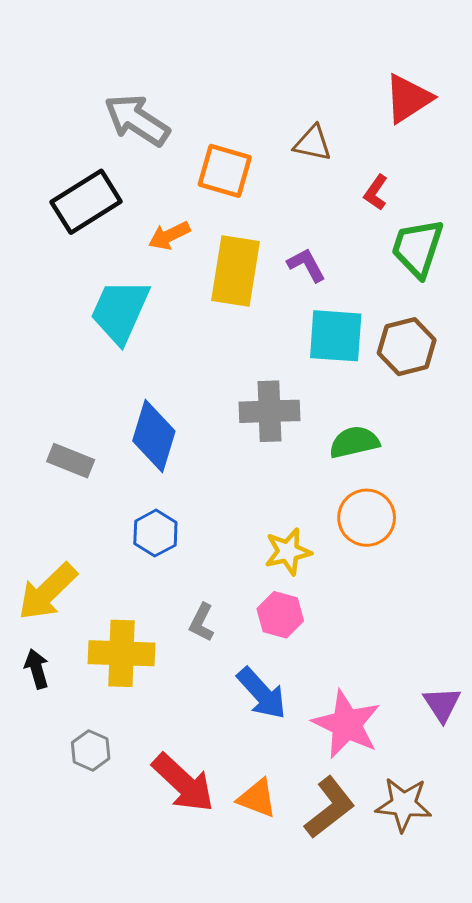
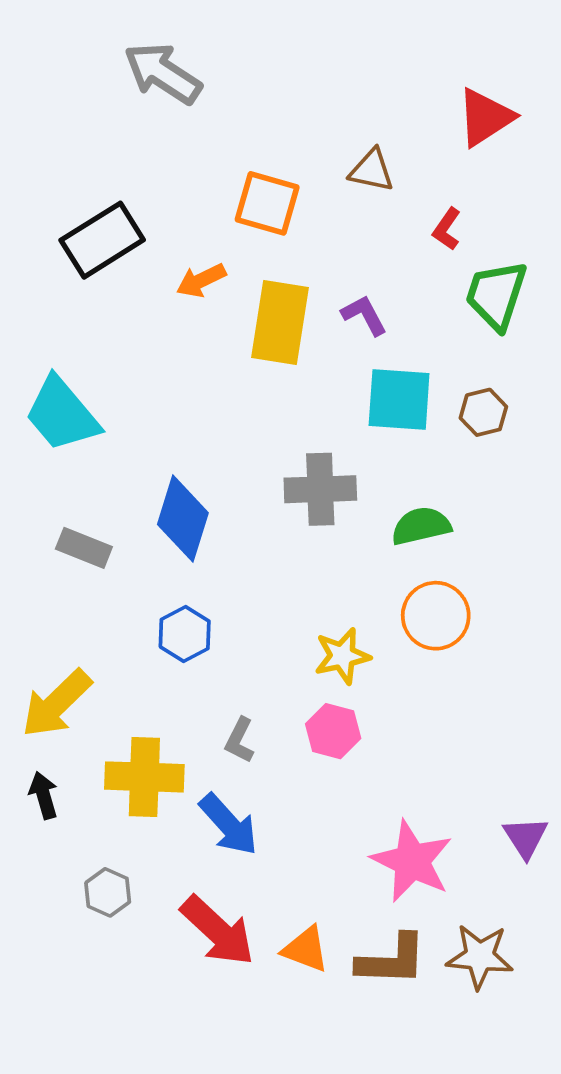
gray arrow: (137, 120) -> (163, 73), moved
cyan trapezoid: (120, 311) -> (62, 414), moved, turned -64
brown hexagon: (407, 347) -> (483, 412), size x0.7
blue arrow: (262, 693) -> (229, 825), moved
brown L-shape: (330, 807) -> (392, 960), turned 40

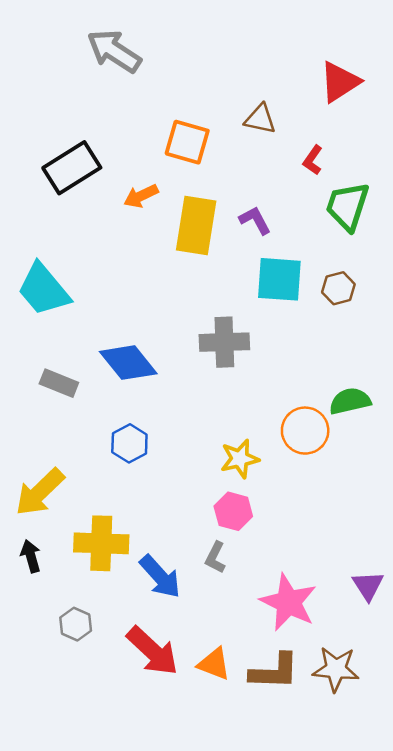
blue diamond: (183, 519) -> (128, 363), turned -56
green semicircle: (421, 526) -> (350, 401), moved
gray L-shape: (240, 740) -> (215, 557), moved

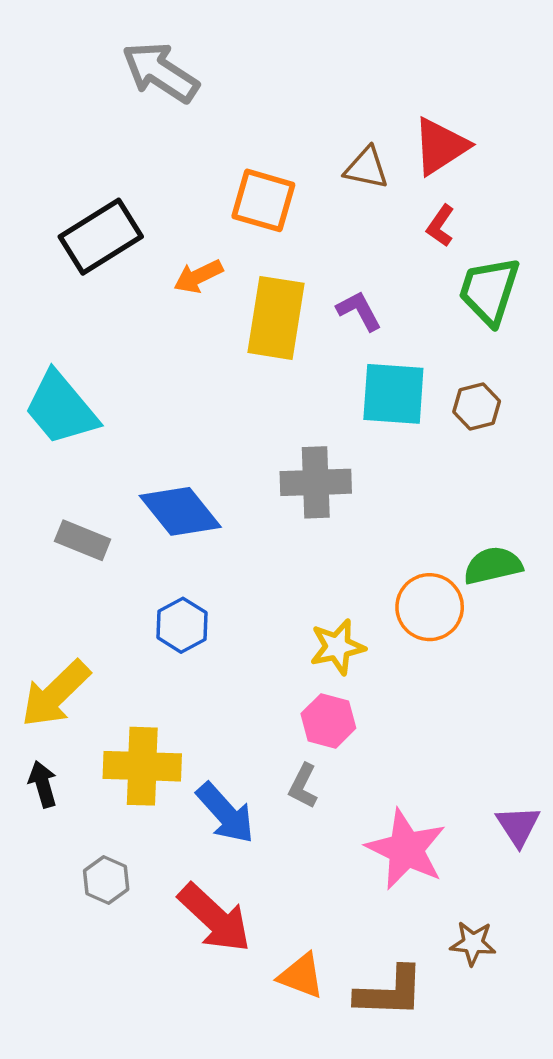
red triangle: (340, 82) -> (440, 146), moved
orange triangle: (214, 664) -> (301, 976), moved
brown star: (336, 669) -> (473, 943), size x0.7
brown L-shape: (274, 672) -> (390, 992), moved

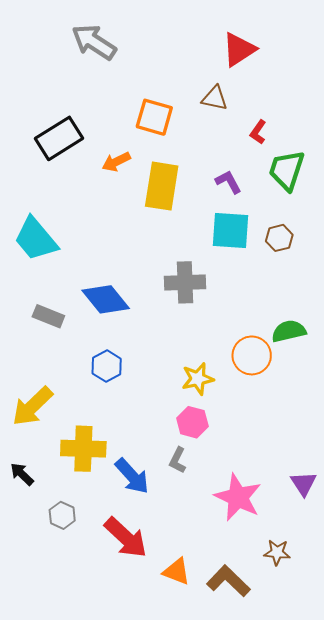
red triangle: (440, 146) -> (239, 49), moved
purple L-shape: (359, 311) -> (228, 182), moved
black arrow: (43, 784) -> (22, 474), moved, turned -30
brown L-shape: (390, 992) -> (228, 581), turned -138

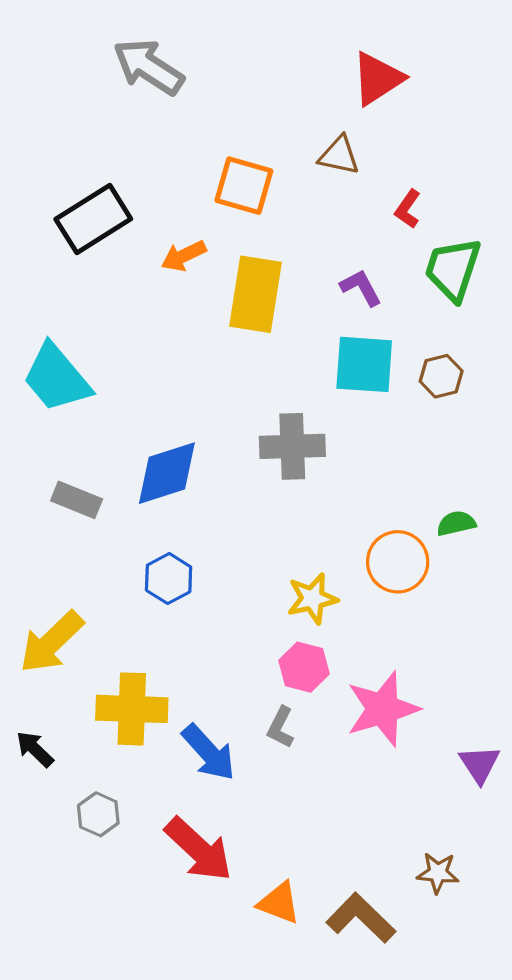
blue diamond: (106, 299) -> (167, 473), turned -69
green semicircle: (289, 331) -> (456, 523), size x0.7
pink star: (238, 497) -> (383, 709), moved, turned 30

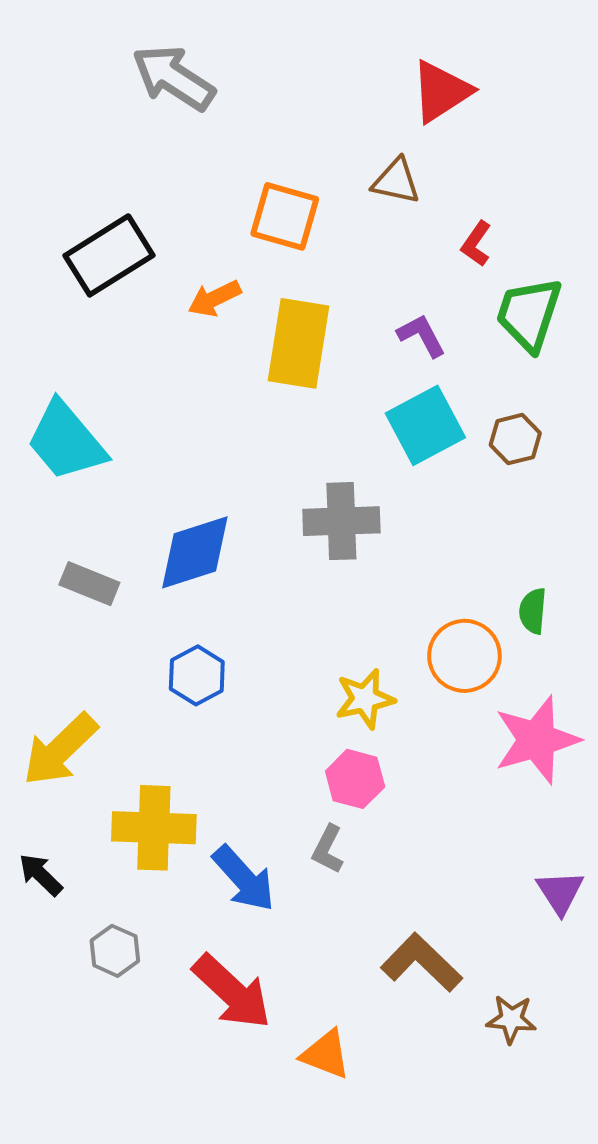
cyan square: (364, 364) -> (425, 425), turned -32
green semicircle: (456, 523) -> (533, 611), turned -72
pink star: (383, 709) -> (537, 740), moved
brown L-shape: (361, 918) -> (421, 963), moved

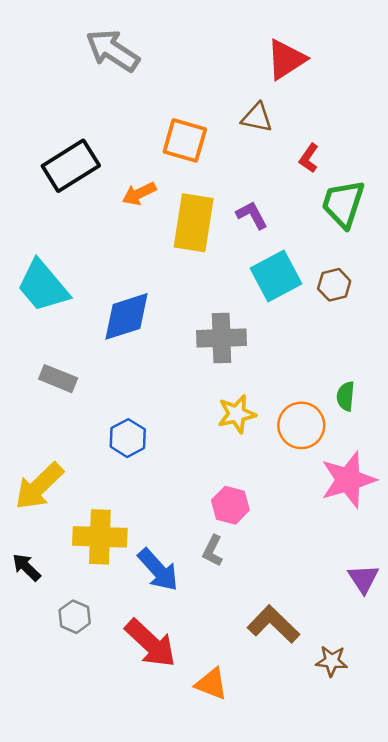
purple L-shape: (421, 336) -> (252, 215), moved
blue diamond: (195, 552) -> (127, 316), moved
yellow star: (365, 699) -> (237, 414), moved

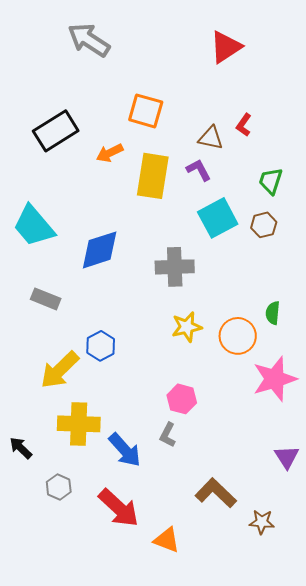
brown triangle: (257, 118) -> (211, 138), moved
green trapezoid: (343, 204) -> (271, 181), moved, size x0.7
yellow arrow: (39, 486) -> (60, 370), moved

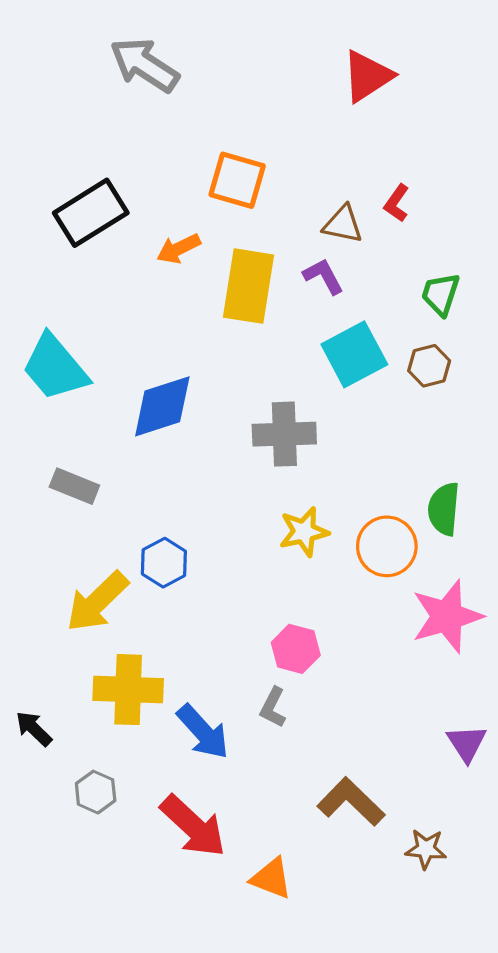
green semicircle: (273, 313) -> (444, 509), size x1.4

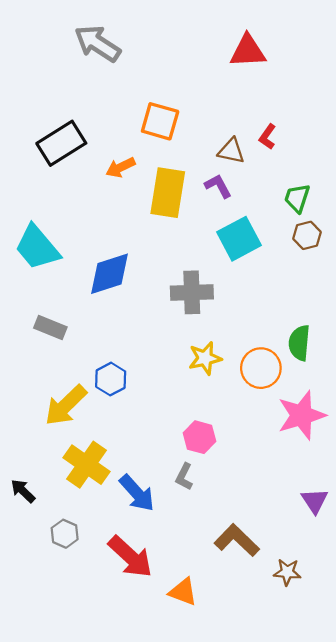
red triangle: (367, 76) -> (248, 51), turned 30
brown hexagon: (429, 366) -> (307, 235), moved
yellow cross: (128, 690) -> (87, 465), turned 33

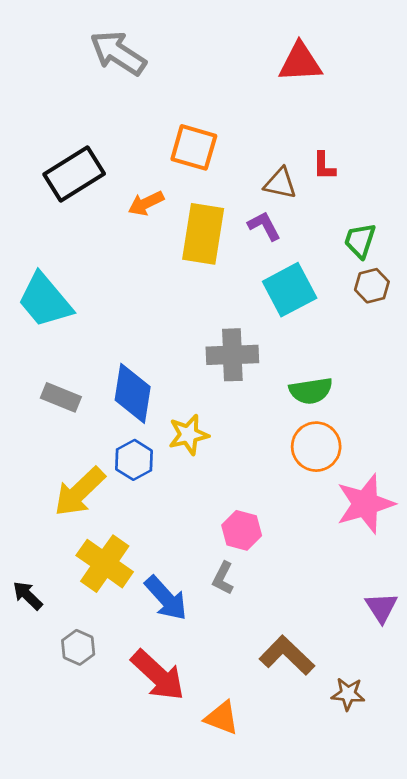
red L-shape: (267, 137) -> (324, 166), turned -35
blue diamond: (110, 274) -> (133, 393), moved, turned -63
green semicircle: (299, 343) -> (311, 391), moved, turned -104
yellow star: (205, 358) -> (188, 435), moved

